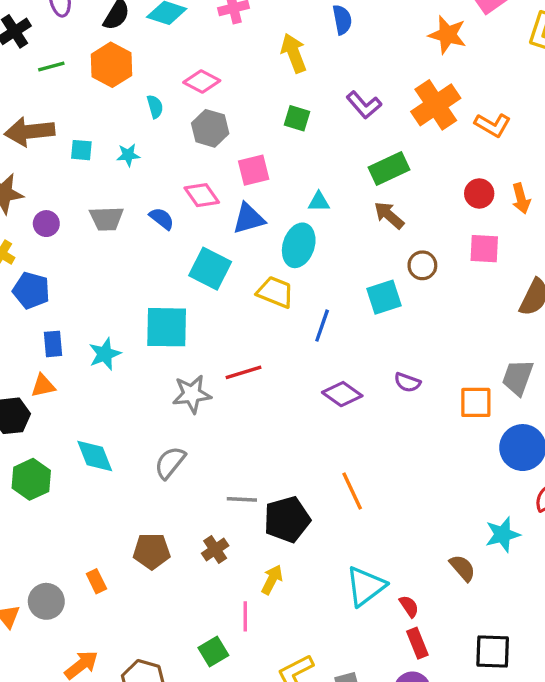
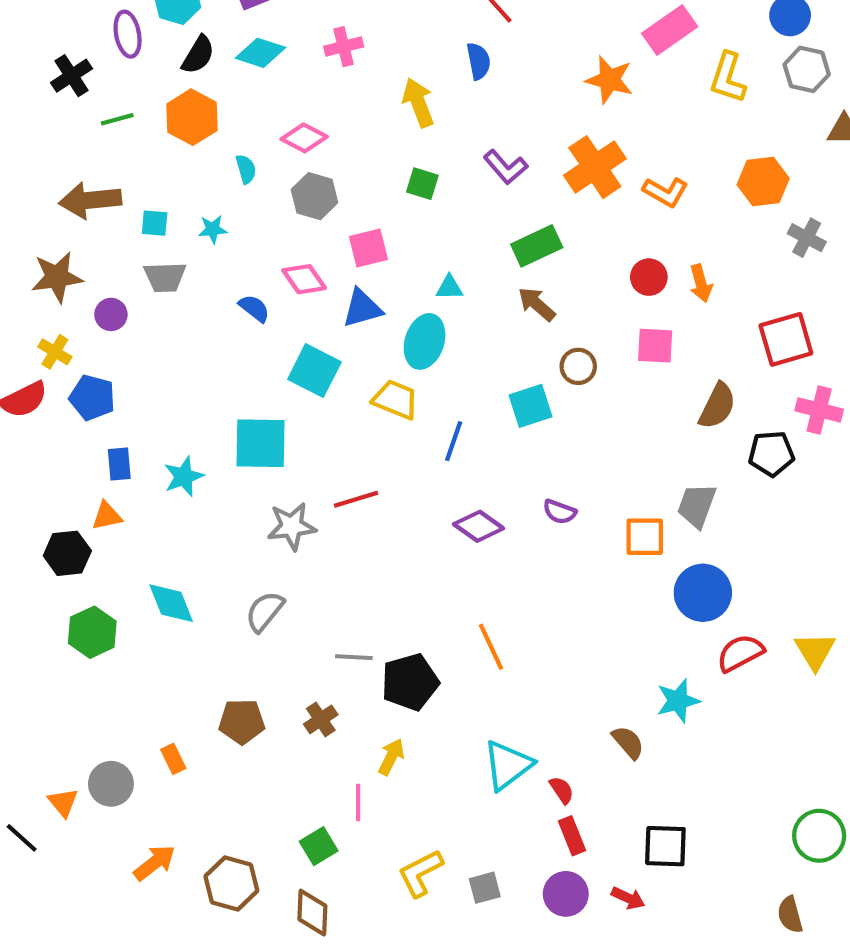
gray trapezoid: (106, 219) -> (165, 277), moved

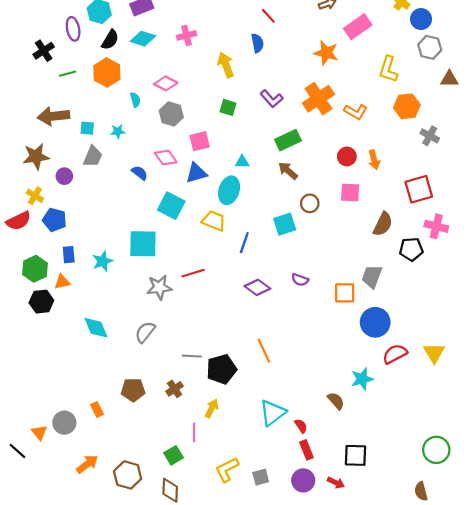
yellow L-shape: (728, 78) -> (388, 69), moved
gray trapezoid: (165, 277) -> (93, 156), turned -65
green hexagon: (92, 632) -> (35, 269), moved

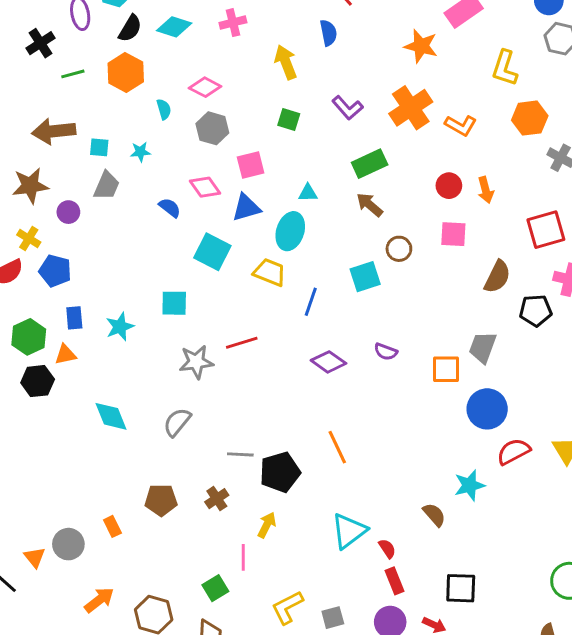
cyan square: (143, 244) -> (174, 303), size x0.7

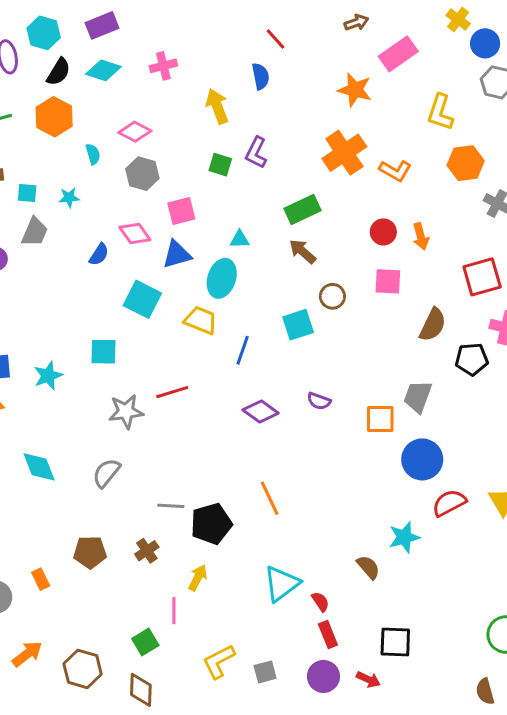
purple L-shape: (348, 108) -> (256, 153), moved, turned 68
blue semicircle: (170, 208) -> (99, 254), turned 85

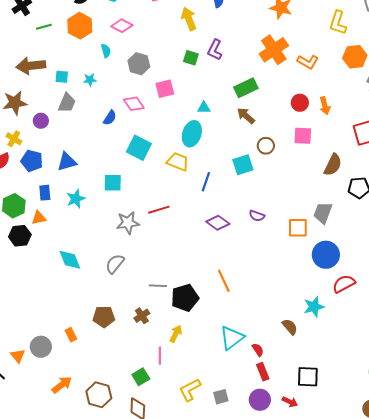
pink diamond: (135, 132) -> (122, 26), moved
blue triangle: (177, 254) -> (67, 162), moved

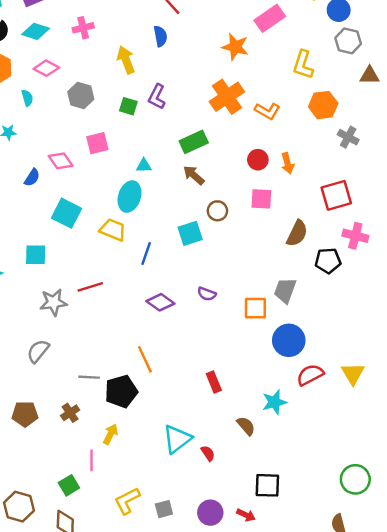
gray hexagon: (139, 64) -> (81, 96), moved
orange line: (224, 281) -> (145, 359), moved
red rectangle: (263, 372) -> (214, 382), moved

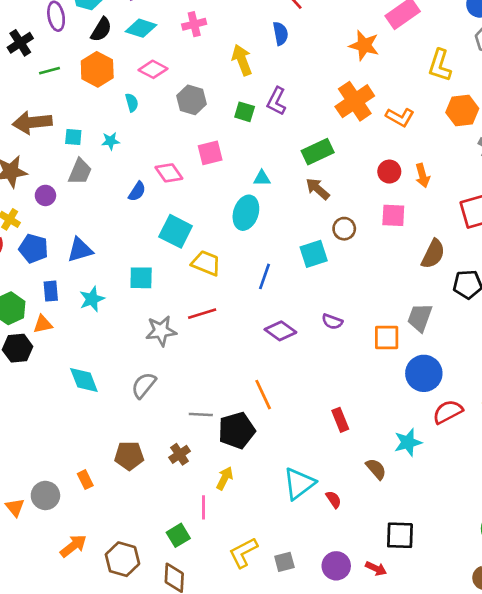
yellow trapezoid: (113, 230) -> (206, 263), moved

